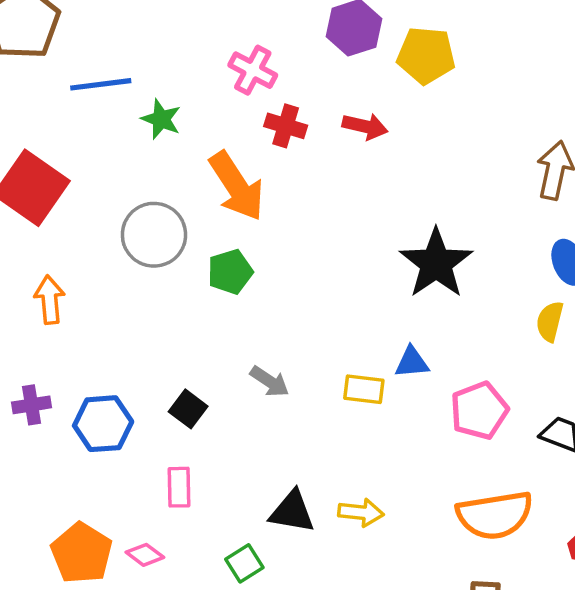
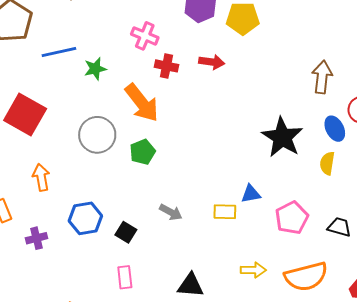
green star: (161, 119) -> (95, 69), turned -30
black star: (436, 263) -> (282, 137), moved
blue hexagon: (103, 424) -> (85, 218), moved
yellow arrow: (361, 512) -> (253, 270), moved

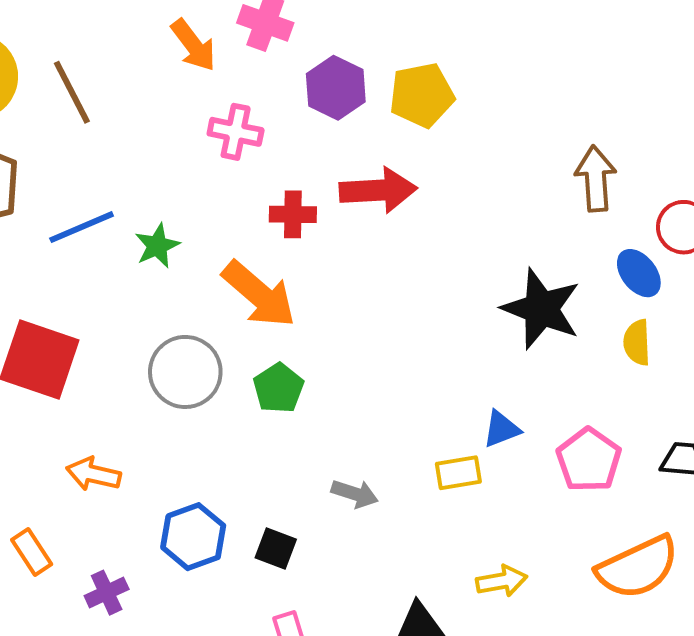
pink cross: (145, 36) -> (236, 132), moved
red arrow: (212, 62) -> (378, 190), size x1.5
orange arrow: (41, 177) -> (93, 474), turned -56
yellow arrow: (253, 270) -> (502, 581), moved

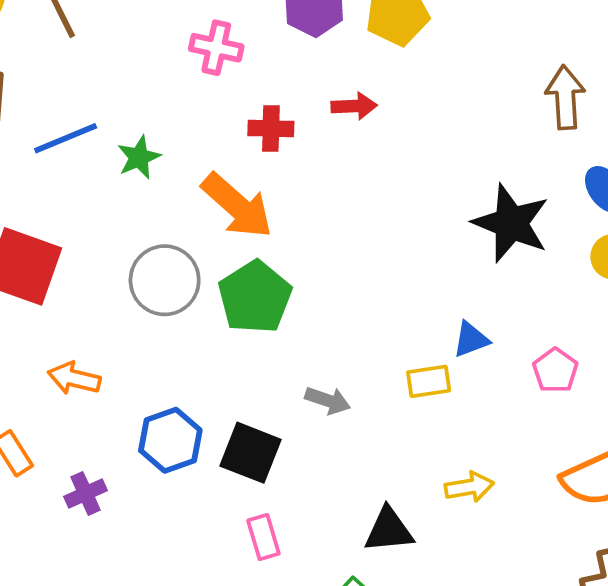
red arrow: (378, 190) -> (354, 106), size x0.6
green pentagon: (278, 388) -> (255, 297), size x1.5
pink pentagon: (589, 460) -> (555, 370), size x0.7
black square: (276, 548) -> (250, 453), size x1.5

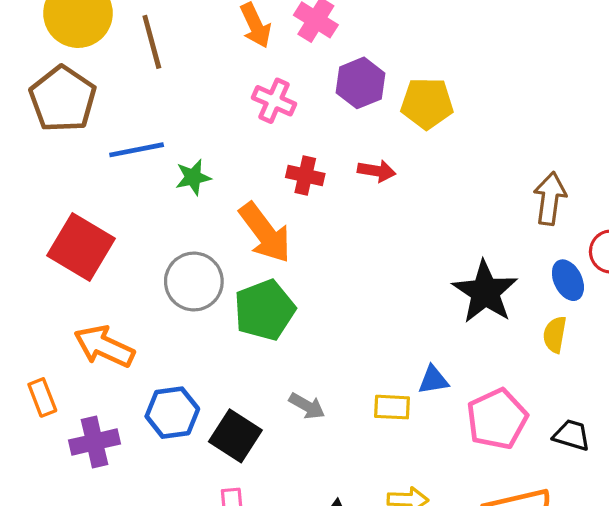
pink pentagon: (555, 370) -> (497, 419), size x1.6
orange arrow: (74, 378) -> (104, 346), size x1.4
purple cross: (86, 494) -> (95, 442), size x1.4

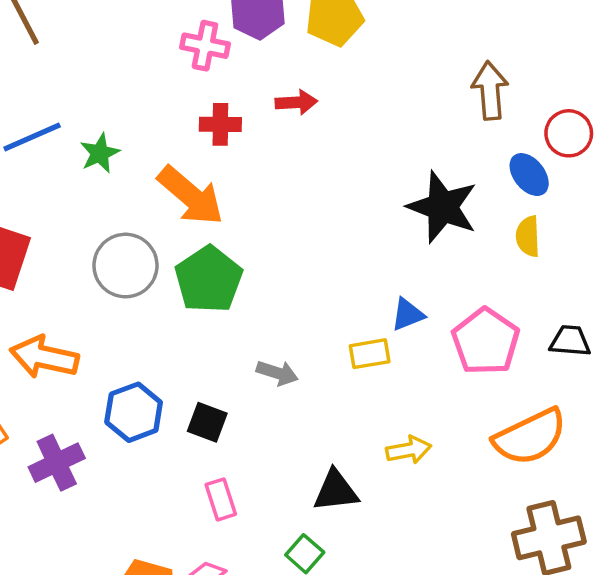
pink cross: (274, 101) -> (205, 46), moved
black square: (235, 436) -> (207, 422), size x0.7

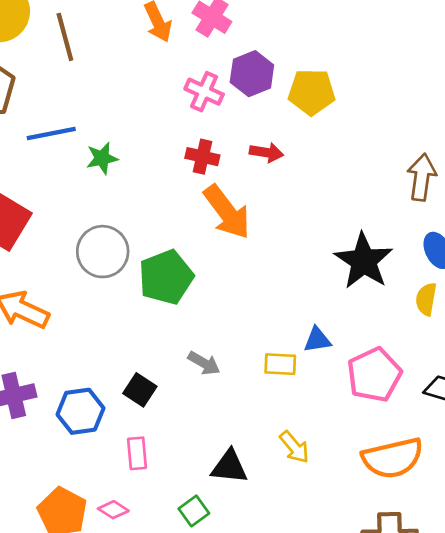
orange arrow: (191, 196) -> (227, 212), moved
blue hexagon: (134, 412) -> (80, 411), moved
yellow arrow: (409, 450) -> (294, 447), turned 48

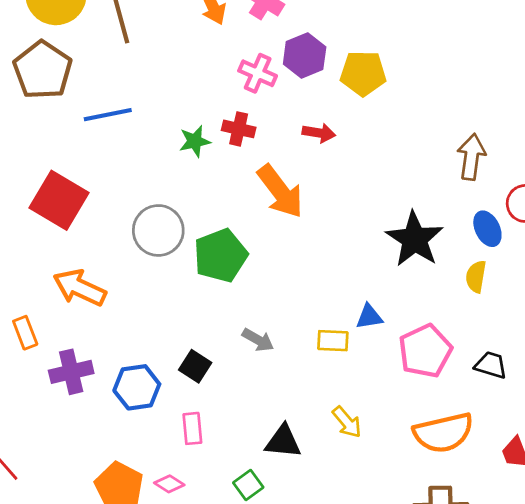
red cross: (202, 157) -> (239, 129), moved
green star: (102, 158) -> (195, 141), moved

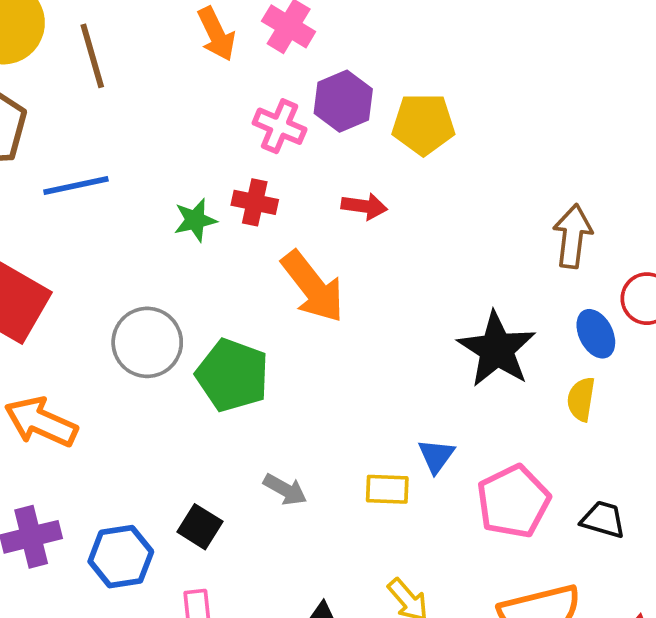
green pentagon: (221, 255) -> (232, 375), turned -30
blue triangle: (369, 317) -> (436, 456), turned -44

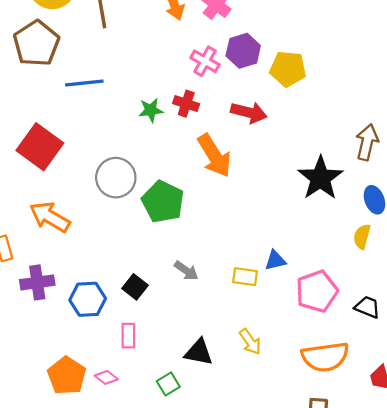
red arrow: (364, 206) -> (249, 112), size x1.4
black star: (497, 349) -> (320, 178), moved
blue triangle: (436, 456) -> (275, 260), turned 35

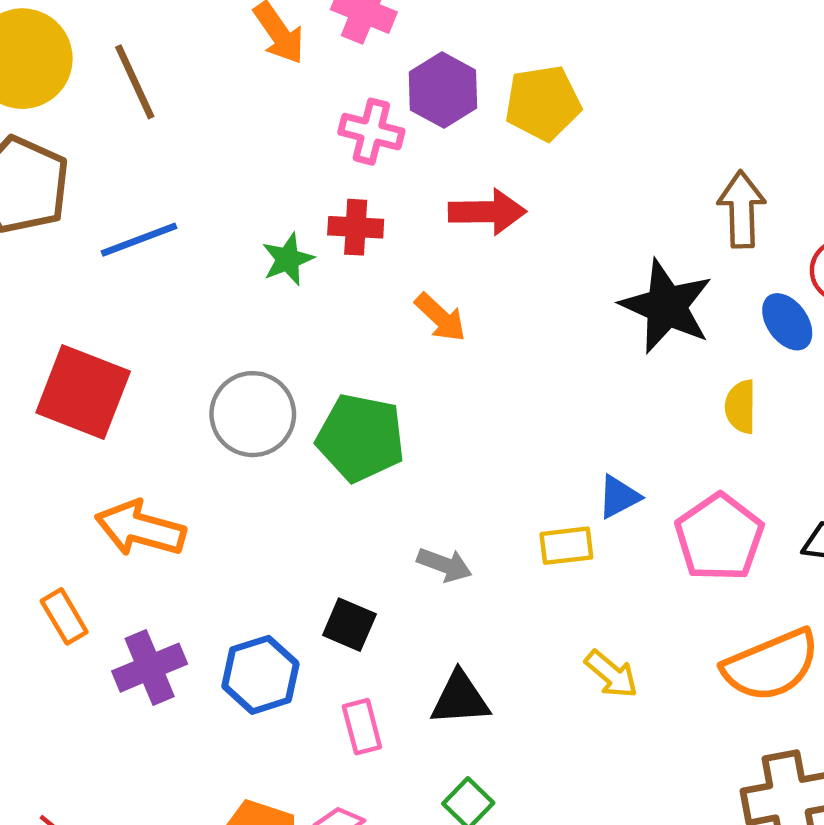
orange arrow: (214, 156) -> (440, 317), size x0.6
yellow semicircle: (362, 237) -> (741, 407), moved
black triangle: (199, 352) -> (460, 699), moved

